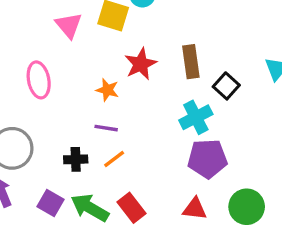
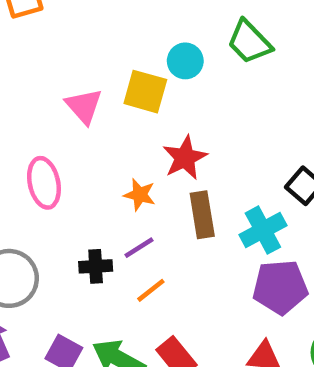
brown rectangle: (191, 62) -> (202, 215), moved
purple line: (106, 128) -> (139, 248), turned -40
black cross: (76, 159) -> (96, 266), moved

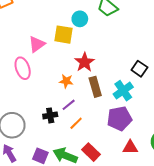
pink triangle: (84, 106) -> (37, 44), turned 42
pink ellipse: (44, 183) -> (23, 68), moved
purple pentagon: (280, 287) -> (119, 119), moved

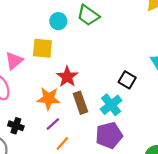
cyan circle: (80, 19) -> (58, 21), moved
orange star: (66, 81) -> (49, 98), size x1.5
black cross: (50, 115) -> (16, 126), moved, turned 32

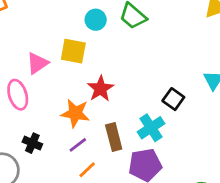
brown rectangle: (80, 103) -> (114, 137), moved

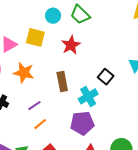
red star: (100, 89) -> (71, 45), moved
orange star: (75, 113) -> (24, 73), moved
brown rectangle: (114, 137) -> (62, 82), moved

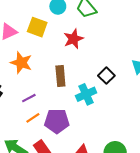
purple pentagon: (82, 123) -> (57, 121), moved

